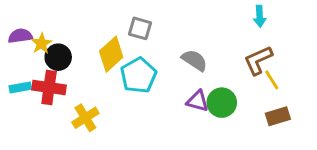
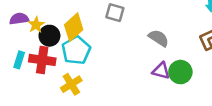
yellow diamond: (111, 54) -> (74, 27), moved
cyan pentagon: (138, 75) -> (76, 50), moved
cyan rectangle: (20, 87) -> (19, 60), turned -63

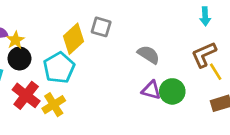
yellow diamond: (74, 27) -> (73, 39), moved
black circle: (49, 36) -> (19, 59), moved
red cross: (42, 60) -> (26, 95), moved, turned 30

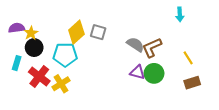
gray square: (101, 27) -> (98, 32), moved
brown L-shape: (204, 55) -> (152, 48), moved
cyan pentagon: (59, 68) -> (65, 55), turned 30

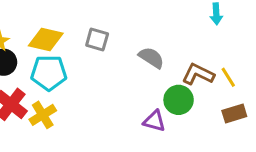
yellow diamond: (76, 32) -> (46, 40), moved, turned 55
brown L-shape: (152, 48) -> (198, 74), moved, turned 50
purple triangle: (137, 72) -> (154, 121), moved

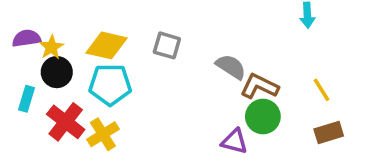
brown L-shape: (198, 74) -> (259, 86), moved

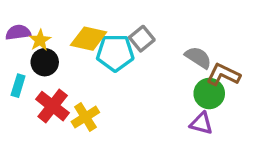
gray square: (167, 45) -> (142, 39), turned 35
cyan pentagon: (110, 85) -> (115, 53), moved
green circle: (263, 117) -> (209, 94), moved

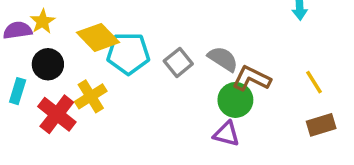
yellow diamond: (89, 39) -> (98, 37), turned 33
gray square: (142, 39) -> (178, 62), moved
yellow star: (40, 40) -> (43, 21), moved
yellow cross: (85, 117) -> (91, 96), moved

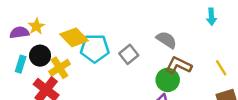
gray semicircle: (223, 59) -> (166, 40), moved
cyan rectangle: (18, 91) -> (21, 64), moved
yellow cross: (91, 96) -> (59, 68), moved

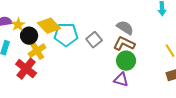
yellow star: (36, 26) -> (18, 25), moved
black circle: (40, 56) -> (29, 36), moved
brown L-shape: (179, 65) -> (124, 44), moved

